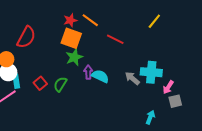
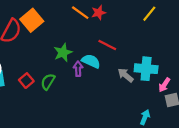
red star: (70, 20) -> (99, 13), moved
orange square: (71, 38) -> (32, 20), moved, turned 30
red line: (115, 39) -> (107, 45), moved
cyan semicircle: (100, 76) -> (91, 61), moved

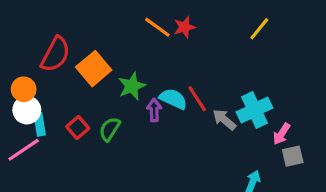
orange square: (32, 20) -> (94, 69), moved
red line: (107, 45) -> (197, 99), moved, turned 30
cyan cross: (146, 69) -> (254, 110), turned -30

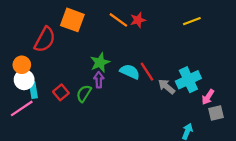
yellow line: (259, 29) -> (192, 21), turned 30
orange square: (94, 69) -> (72, 20), moved, turned -30
purple arrow: (154, 110) -> (99, 80), moved

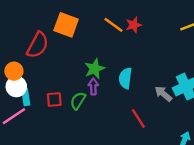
cyan semicircle: (130, 72) -> (125, 78), turned -108
red line: (147, 72) -> (138, 119), moved
red square: (61, 92) -> (54, 100), turned 35

